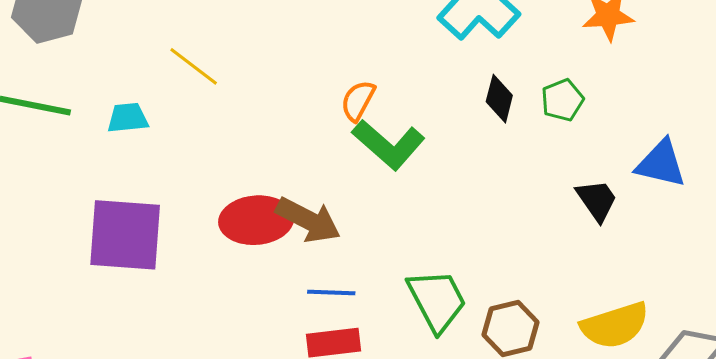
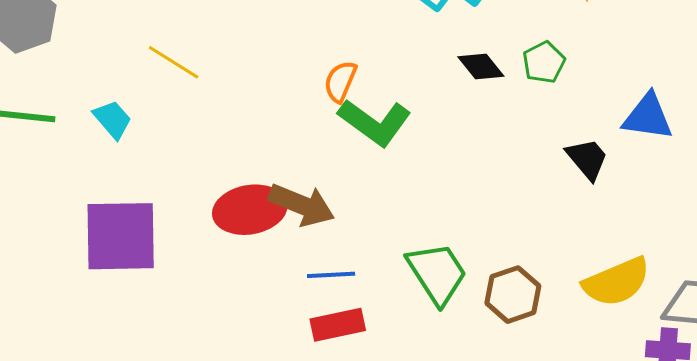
black diamond: (499, 99) -> (481, 67), turned -48
cyan trapezoid: (128, 118) -> (113, 119), turned 60

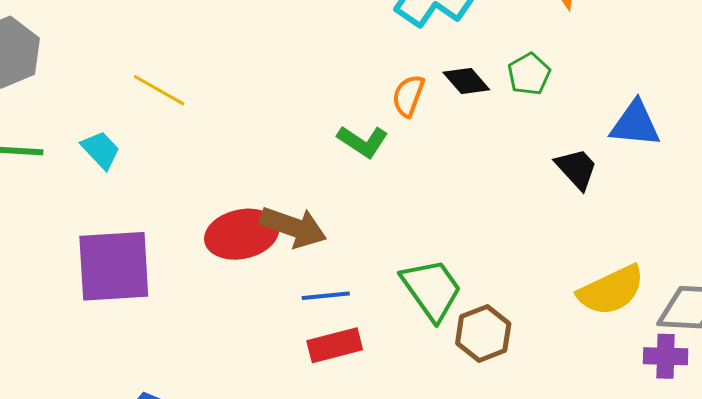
orange semicircle: (340, 81) -> (408, 96), moved
green L-shape: (375, 122) -> (363, 141), size x0.7
brown hexagon: (513, 295) -> (483, 333), moved

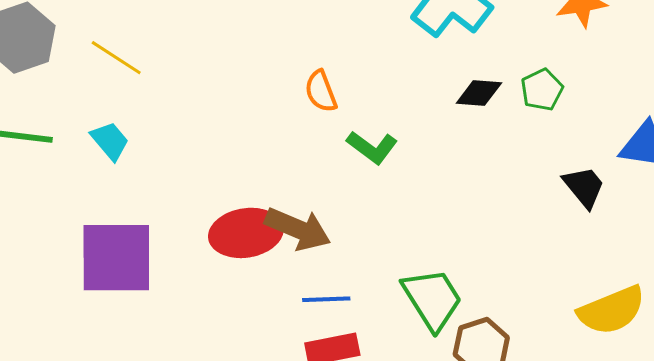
black diamond: (466, 81) -> (479, 93), turned -48
yellow line: (159, 90) -> (116, 58), moved
orange semicircle: (408, 96) -> (321, 91), moved, turned -45

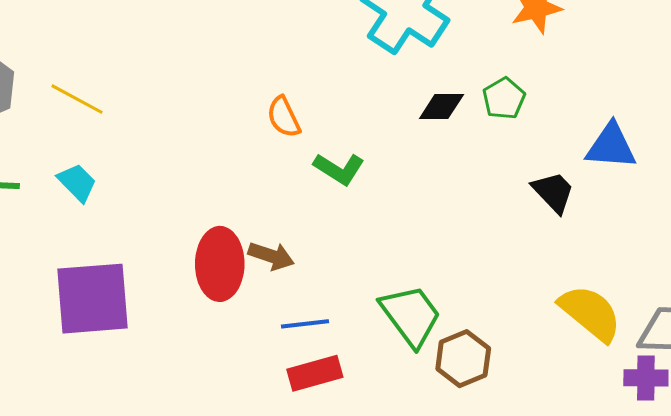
brown arrow: (298, 229) -> (271, 256), size x0.7
red ellipse: (246, 233) -> (220, 264), turned -76
yellow semicircle: (612, 310) -> (590, 313), turned -114

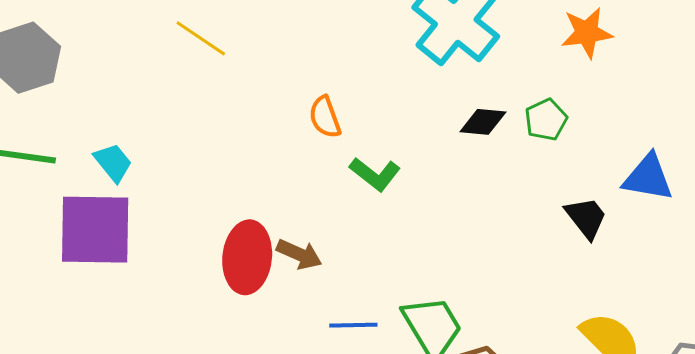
yellow line: (77, 99) -> (201, 38), moved
purple square: (93, 299) -> (95, 230), moved
blue line: (305, 324) -> (353, 325), moved

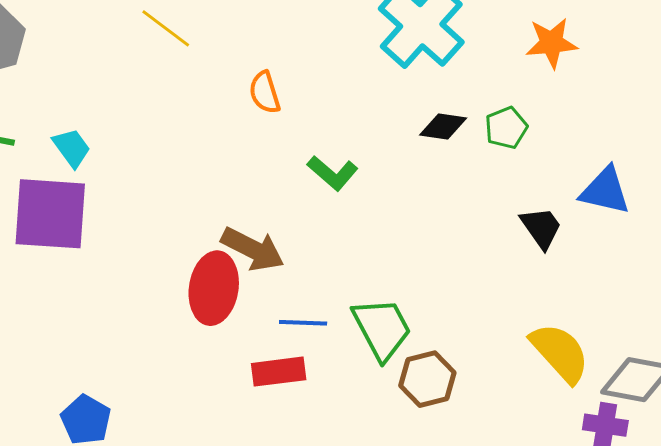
orange semicircle: (325, 117) -> (265, 92), moved
brown arrow: (299, 254) -> (253, 249), size x1.4
red ellipse: (247, 257) -> (214, 288), moved

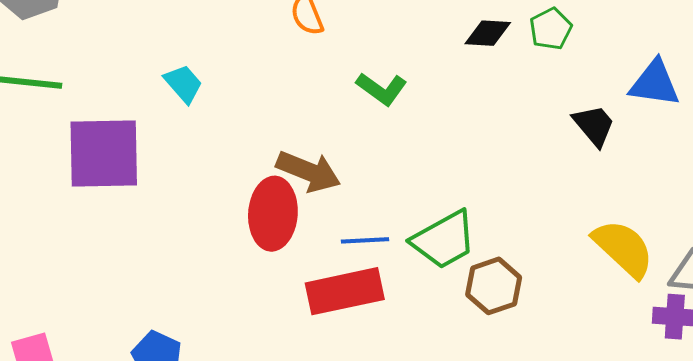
cyan trapezoid: (72, 148) -> (183, 84), moved
green trapezoid: (382, 329) -> (444, 240), turned 94
red rectangle: (279, 372) -> (345, 291), size x1.4

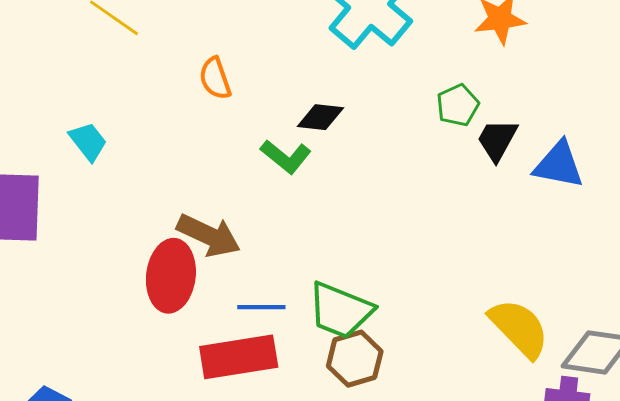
black diamond: (488, 33) -> (320, 117), moved
black trapezoid: (594, 125) -> (497, 140), moved, turned -114
green trapezoid: (444, 240) -> (340, 310), turned 48
brown hexagon: (494, 286) -> (355, 359), moved

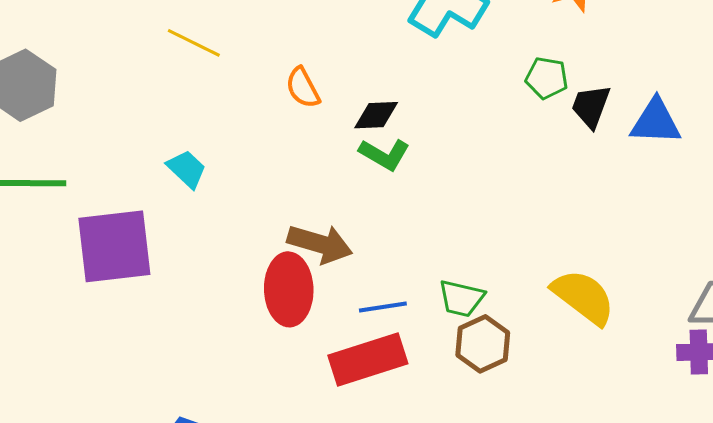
green pentagon: (458, 105) -> (547, 78), turned -30
black diamond: (320, 117) -> (376, 115), moved
green trapezoid: (340, 310) -> (461, 298), size x0.7
yellow semicircle: (519, 328) -> (583, 297), moved

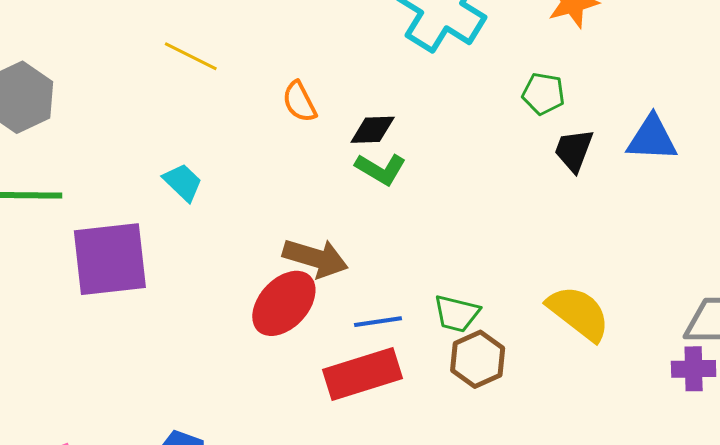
black trapezoid: (591, 106) -> (574, 150), moved
red ellipse: (289, 289) -> (284, 303), turned 44

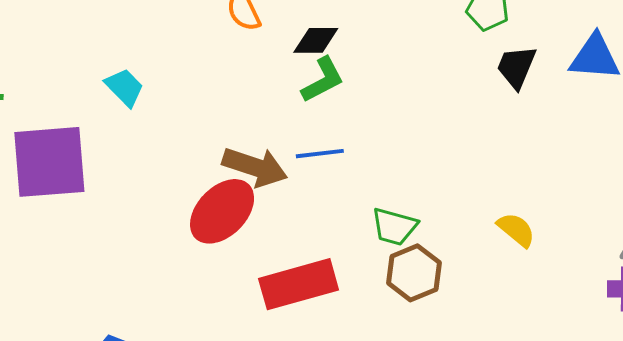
green L-shape: (381, 169) -> (323, 80), turned -60
yellow semicircle: (579, 313) -> (516, 230), size x0.6
blue line: (378, 322) -> (320, 154), moved

